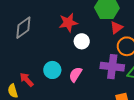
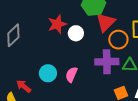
red triangle: (116, 28) -> (106, 22), size x1.5
white circle: (82, 41) -> (76, 33), moved

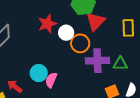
orange circle: (118, 40) -> (80, 43), moved
pink semicircle: (71, 75) -> (51, 80), moved

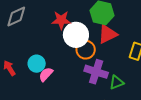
white circle: (66, 33) -> (76, 35), size x1.6
green triangle: (120, 64) -> (117, 82), turned -42

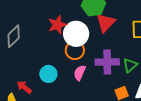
orange circle: (86, 50) -> (75, 50), moved
pink semicircle: (46, 74) -> (80, 73), moved

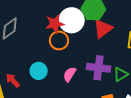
white circle: (76, 34) -> (72, 20), moved
orange circle: (75, 50) -> (59, 41), moved

